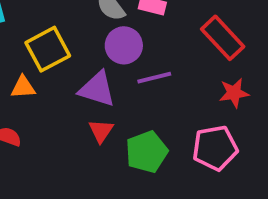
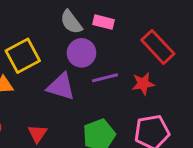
red star: (234, 93) -> (143, 84), moved
red triangle: (101, 131) -> (37, 134), moved

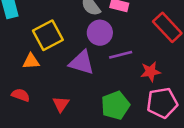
red star: (143, 84) -> (150, 72), moved

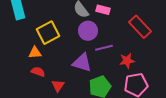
purple triangle: (82, 63) -> (82, 63), moved
red semicircle: (21, 95) -> (38, 72), moved

